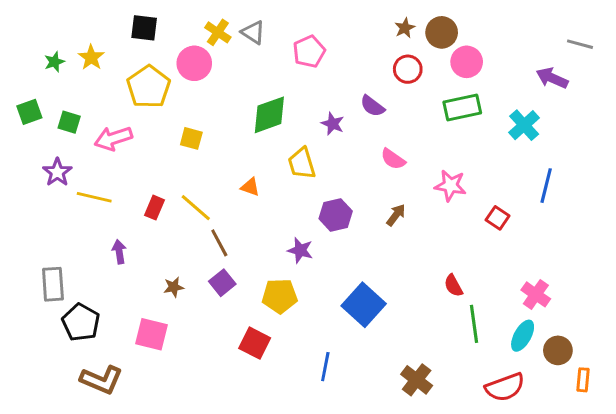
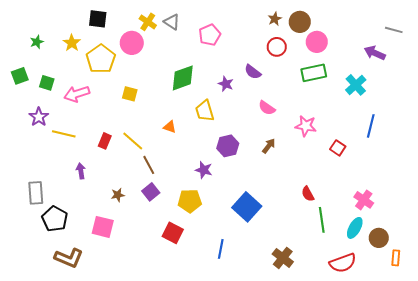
yellow star: (91, 57) -> (72, 43), moved

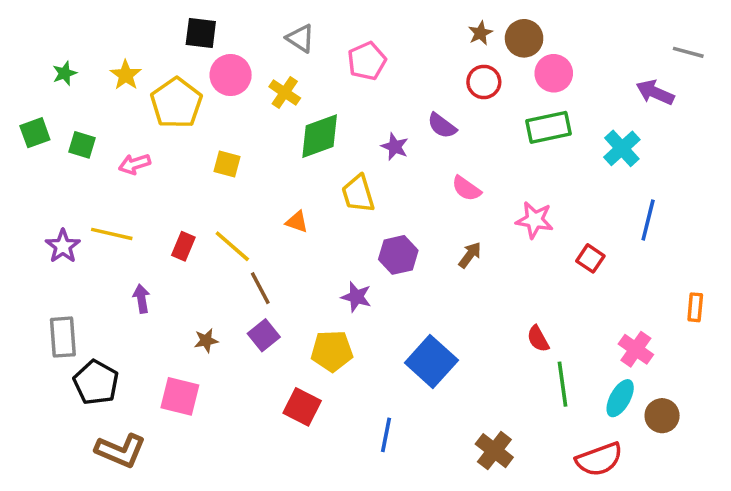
black square: (98, 19) -> (201, 33), moved
yellow cross: (148, 22) -> (285, 92), moved
pink arrow: (77, 94) -> (134, 164), size x0.7
purple star: (39, 117) -> (63, 246), moved
orange rectangle: (396, 258) -> (695, 307), moved

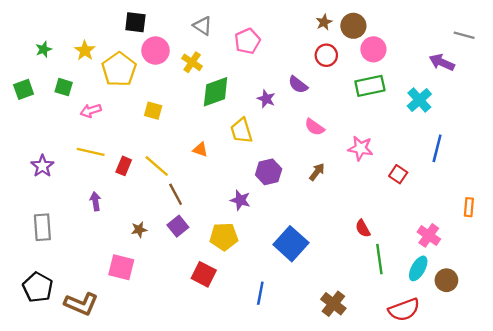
green square: (82, 145) -> (64, 87), moved
yellow line: (112, 234) -> (91, 152), moved
black pentagon: (96, 382) -> (38, 287), moved

